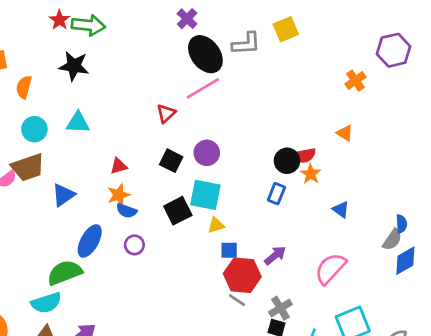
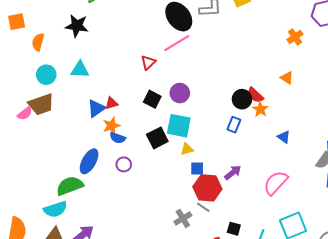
red semicircle: (304, 155) -> (255, 95), turned 54
blue triangle: (63, 195) -> (96, 108), moved
gray cross: (280, 308) -> (183, 218), moved

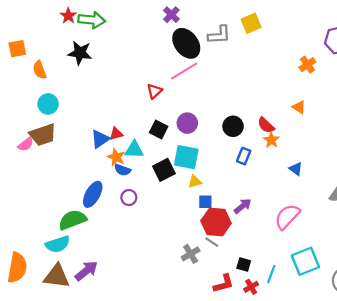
orange semicircle: (38, 42) -> (40, 70), turned -36
cyan triangle: (80, 70) -> (134, 150), moved
black circle: (242, 99) -> (233, 126), moved
orange star: (111, 126) -> (116, 157), turned -30

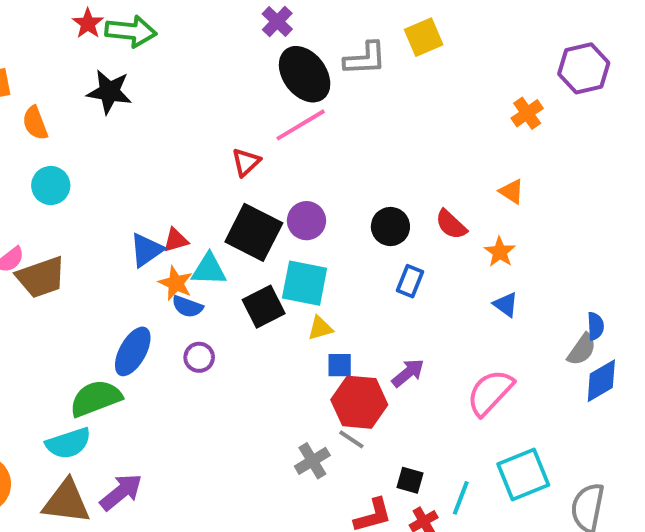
black square: (159, 129) -> (254, 232), size x1.6
brown trapezoid: (43, 135) -> (41, 277), moved
orange star: (271, 140) -> (500, 252), moved

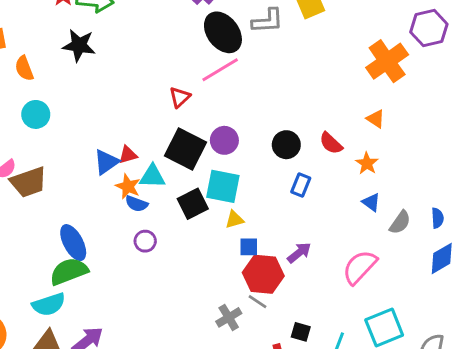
orange cross: (527, 113) -> (387, 61), size x1.8
gray semicircle: (582, 350) -> (400, 222), moved
blue ellipse: (133, 351) -> (73, 243), moved, turned -57

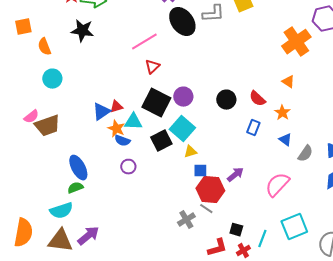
pink line: (220, 70) -> (144, 42), moved
blue rectangle: (301, 185) -> (253, 128), moved
cyan square: (223, 186) -> (182, 129), turned 30
green semicircle: (69, 271) -> (75, 188), size x0.6

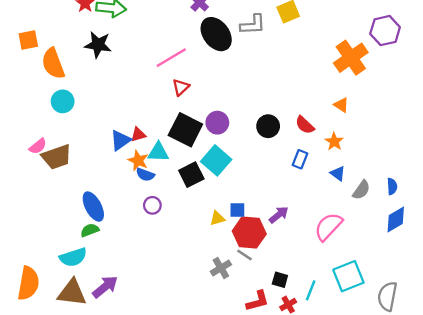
orange semicircle: (44, 47) -> (53, 64), size x1.5
yellow triangle: (190, 152) -> (217, 218), moved

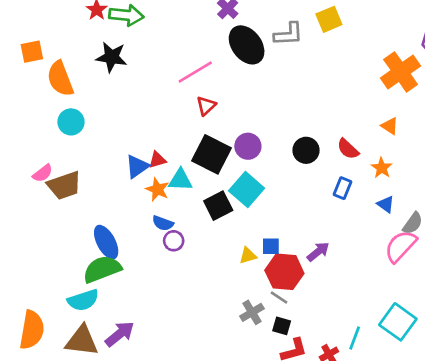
blue semicircle: (145, 175) -> (163, 223), moved
pink semicircle: (328, 227) -> (401, 246), moved
green semicircle: (90, 230) -> (102, 269), size x1.8
cyan square: (348, 276) -> (398, 322), turned -32
black square: (280, 280) -> (282, 326), moved

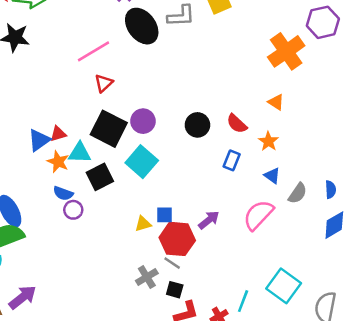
black square: (218, 206) -> (100, 177), moved
pink semicircle: (401, 246) -> (258, 215), moved

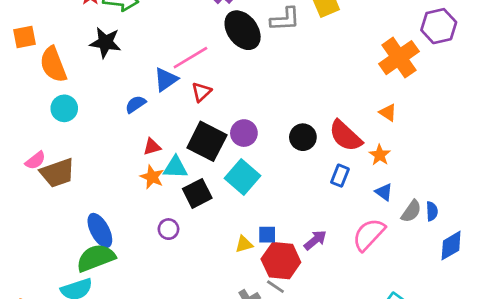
red semicircle: (237, 124) -> (345, 136), size x1.5
blue triangle: (39, 140) -> (166, 80), moved
blue semicircle: (331, 190) -> (432, 211), moved
blue semicircle: (63, 193) -> (136, 104), moved, turned 126

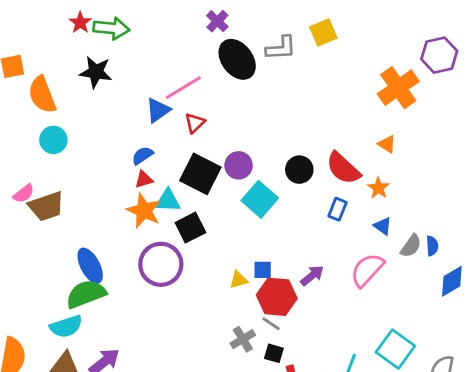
blue semicircle: (136, 104) -> (142, 155), moved
orange star: (152, 177) -> (144, 211), size x1.4
cyan square: (243, 177) -> (260, 199), moved
purple circle: (168, 229) -> (161, 264), size x2.0

